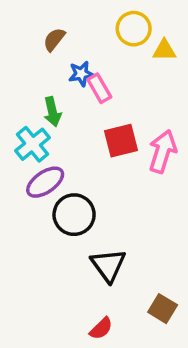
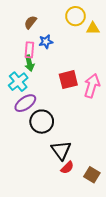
pink rectangle: (99, 88) -> (29, 50), moved, turned 35
red semicircle: (101, 328) -> (67, 168), moved

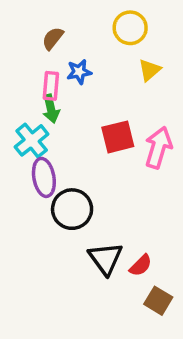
yellow triangle: (93, 28) -> (149, 70), moved, turned -40
purple ellipse: (25, 103) -> (44, 177), turned -65
red semicircle: (67, 168) -> (141, 265), moved

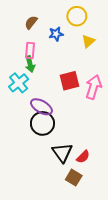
blue star: (79, 72) -> (56, 34), moved
purple ellipse: (44, 177) -> (41, 107), moved, turned -50
brown square: (158, 301) -> (74, 178), moved

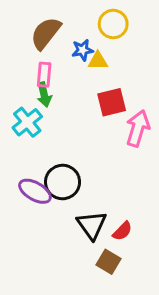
brown semicircle: (31, 22) -> (46, 33), size x1.6
yellow triangle: (88, 41) -> (98, 61), moved, turned 40
red square: (70, 81) -> (112, 102), moved
purple ellipse: (41, 107) -> (35, 191), moved

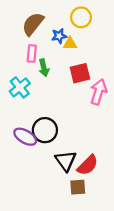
green arrow: (44, 95) -> (44, 68), moved
red semicircle: (122, 231) -> (88, 165), size x1.5
brown square: (109, 262) -> (78, 187), turned -35

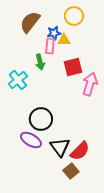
pink rectangle: (32, 53) -> (50, 46), moved
purple ellipse: (25, 137) -> (31, 140), moved
brown square: (78, 187) -> (71, 171), turned -35

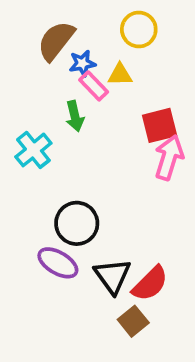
blue star: (54, 33) -> (82, 63), moved
pink rectangle: (50, 46) -> (94, 86), turned -49
red square: (73, 67) -> (160, 125), moved

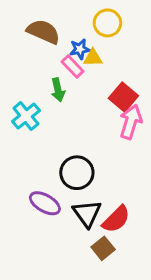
brown semicircle: (56, 41) -> (43, 32), turned 76
blue star: (82, 63) -> (80, 49), moved
red square: (160, 125) -> (123, 97), turned -36
black circle: (77, 223) -> (77, 173), moved

